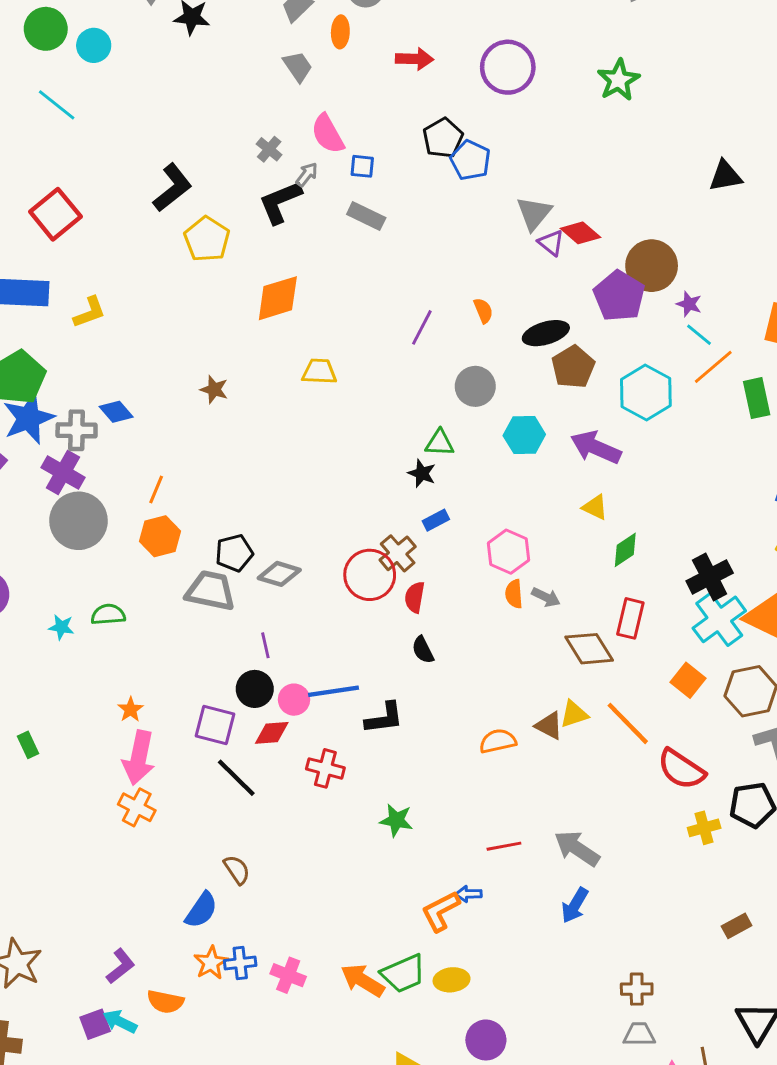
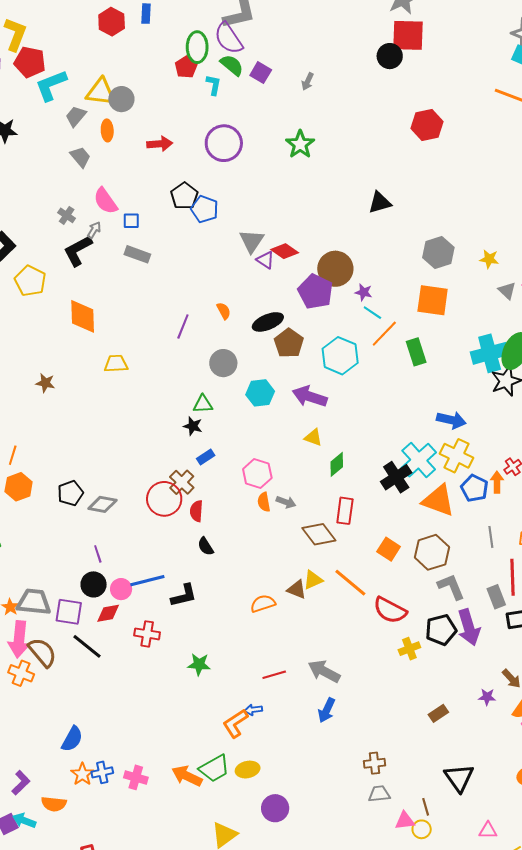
orange diamond: (278, 298) -> (83, 316), turned -69
gray trapezoid: (211, 591) -> (34, 602), moved
cyan cross: (719, 619) -> (419, 460), moved
brown semicircle: (237, 870) -> (42, 652), moved, size x1.5

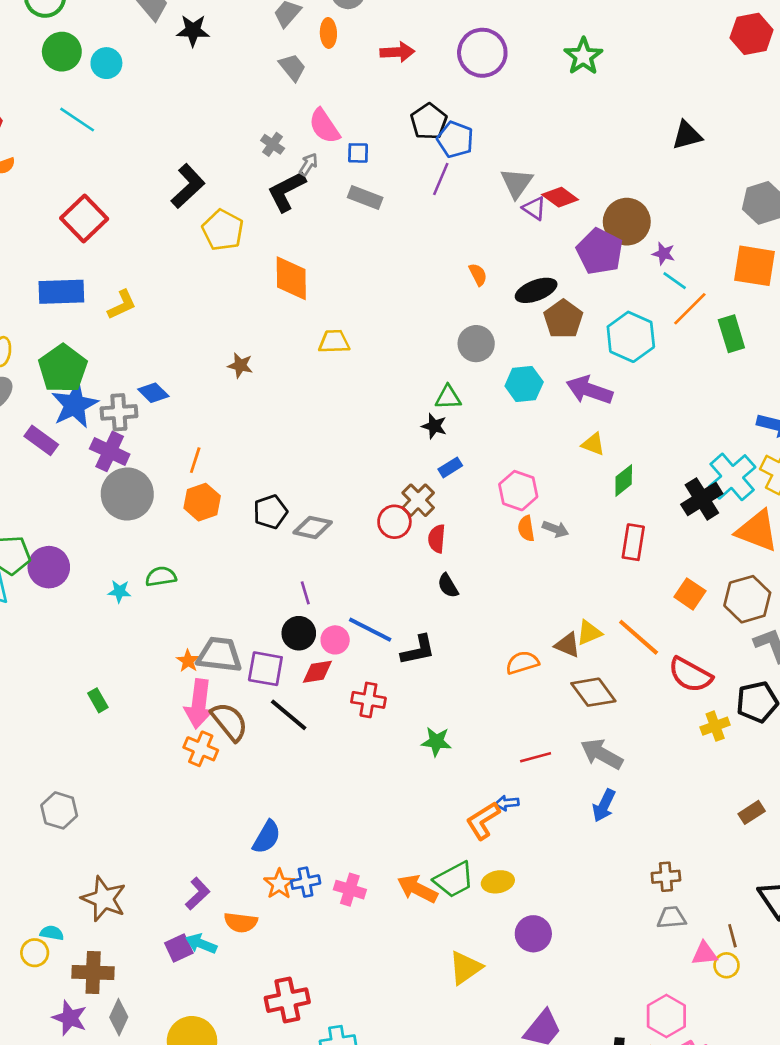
purple line: (183, 327) -> (441, 179), moved
red circle: (164, 499) -> (394, 522), size x0.7
brown diamond: (319, 534) -> (593, 692), moved
blue line: (147, 581) -> (370, 630), turned 40

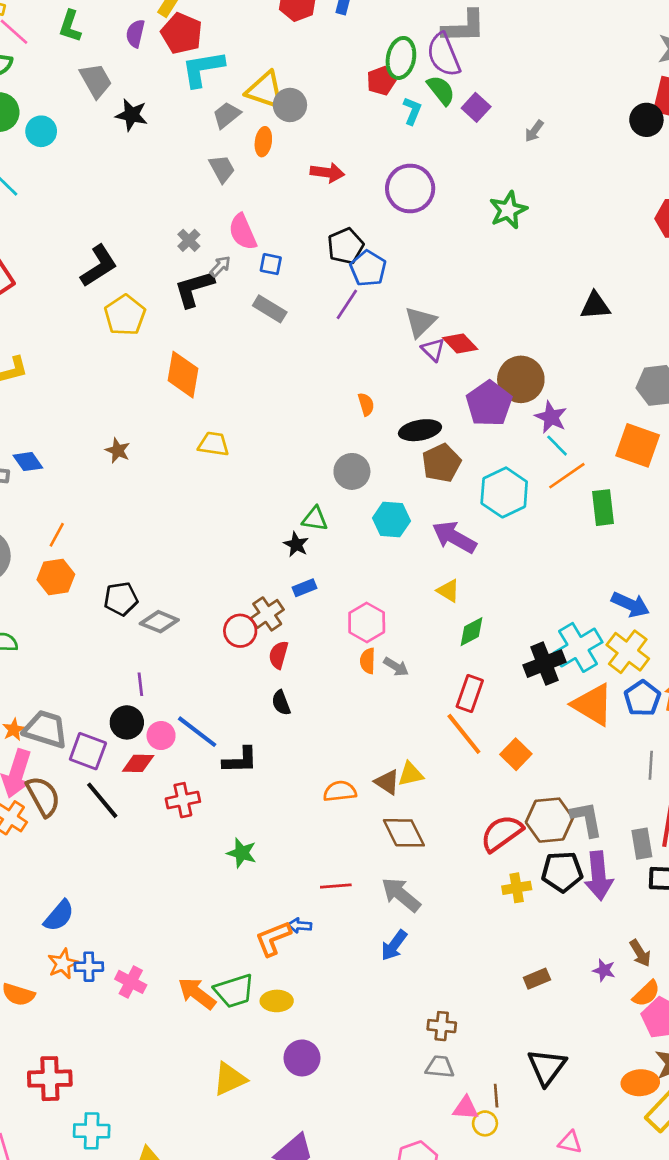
purple star: (663, 254) -> (551, 417), size x1.4
brown hexagon: (747, 599) -> (549, 820), moved
orange line: (639, 637) -> (464, 734), moved
red semicircle: (690, 675) -> (502, 833), turned 105
red cross: (368, 700) -> (183, 800), turned -32

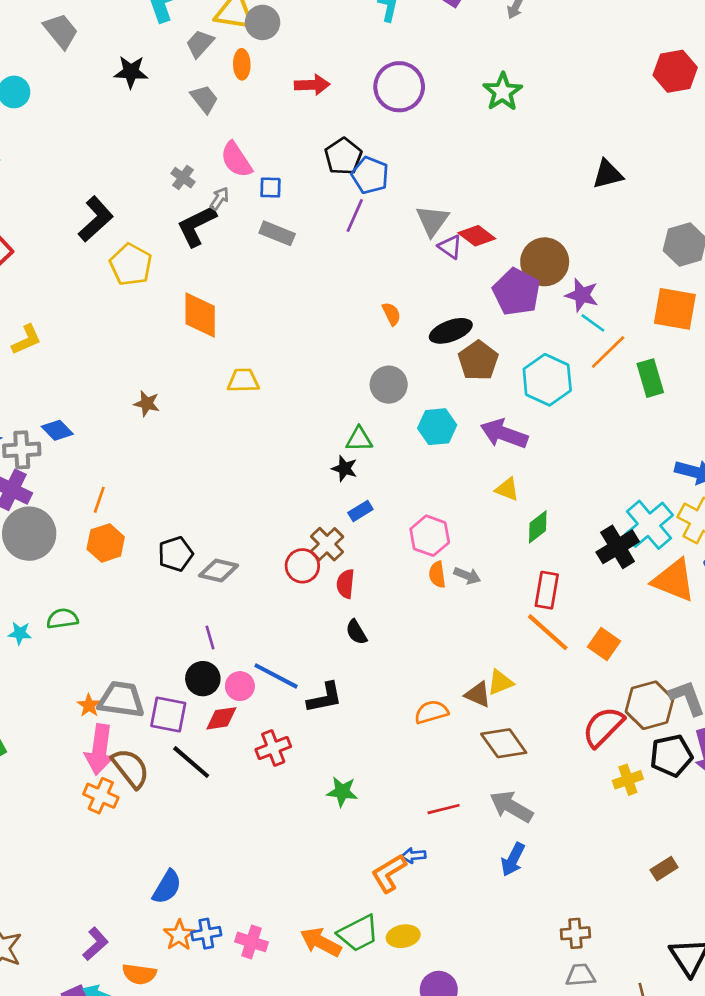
black star: (132, 115) -> (131, 72), moved

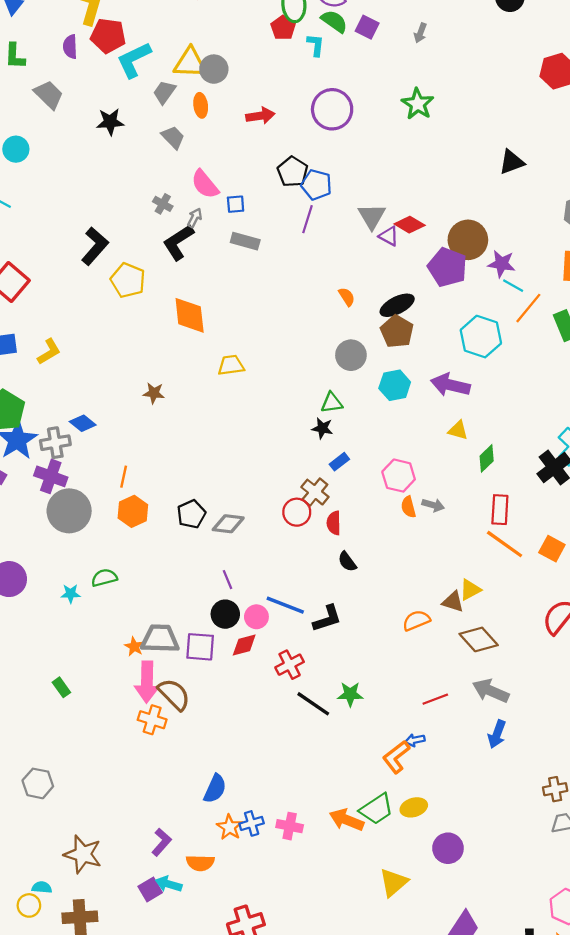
brown pentagon: (478, 361) -> (397, 331), moved
black line: (191, 762) -> (313, 704), moved

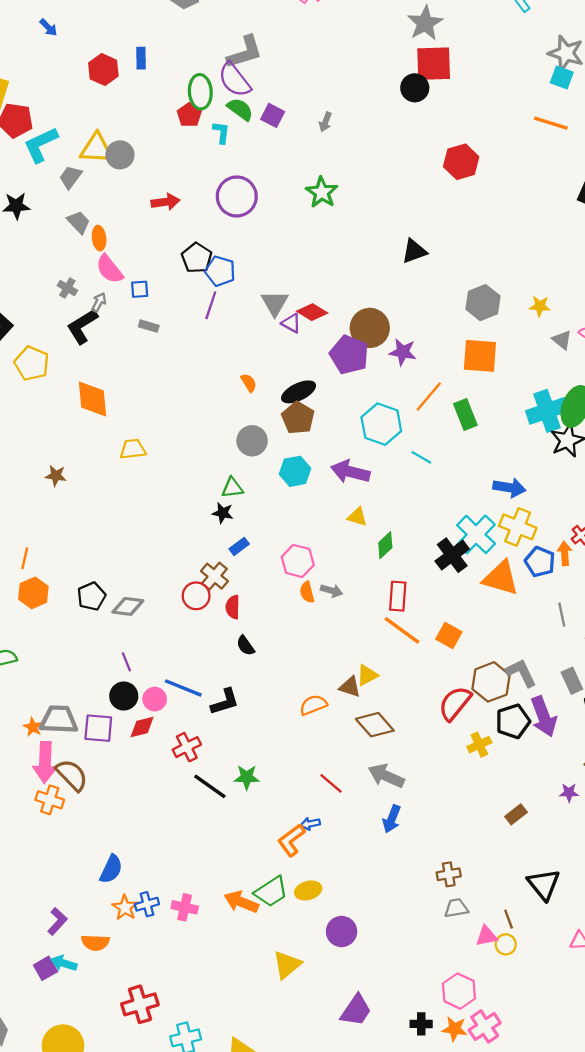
orange ellipse: (201, 105) -> (99, 238), moved
gray rectangle: (245, 241) -> (149, 326), size x0.7
cyan line: (513, 286) -> (421, 457), moved
red line: (435, 699) -> (331, 783), turned 60

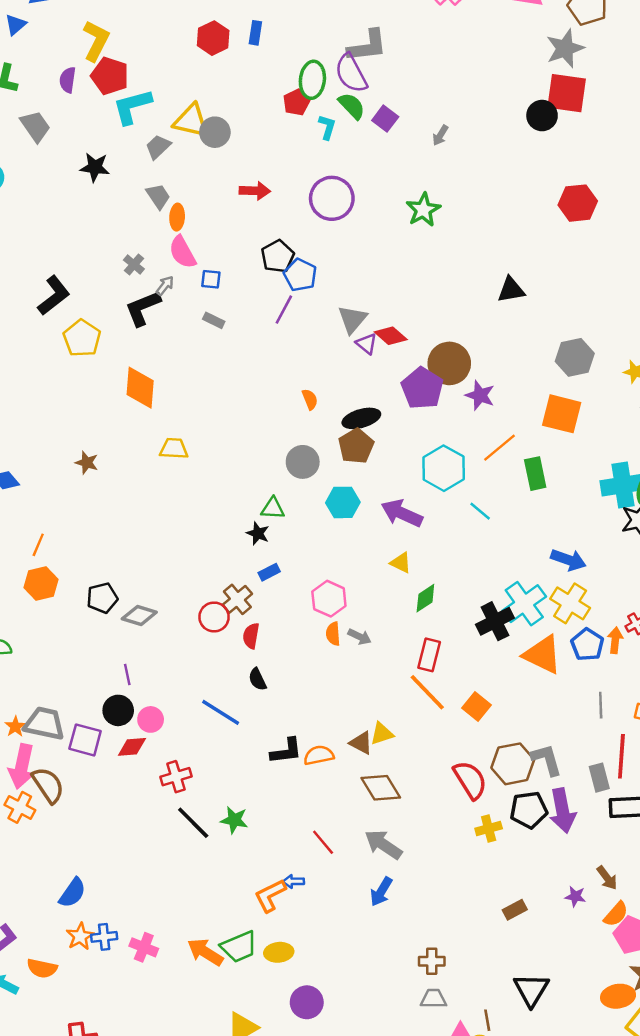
blue line: (183, 688) -> (221, 712), moved
black L-shape: (225, 702) -> (286, 751), moved
red semicircle: (455, 703) -> (470, 780), turned 99

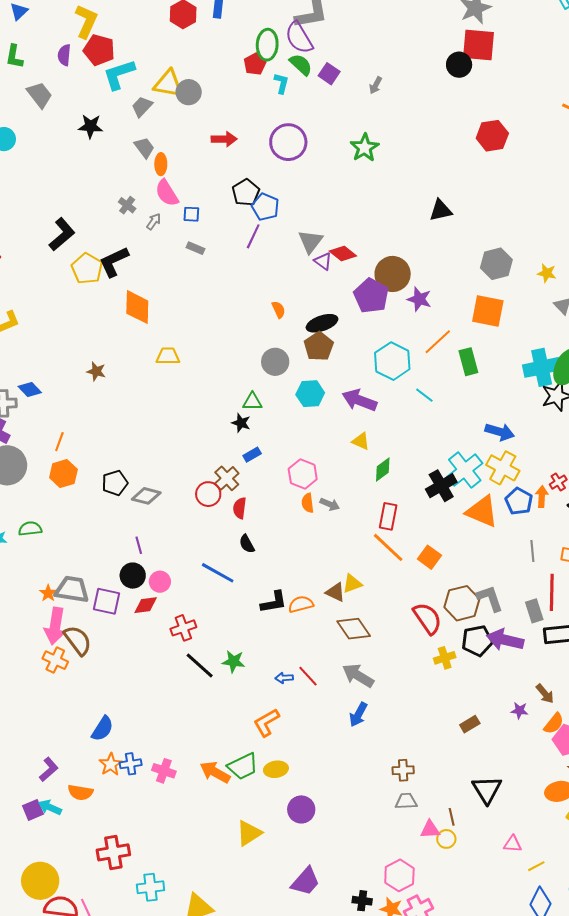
black L-shape: (143, 308) -> (114, 262), moved
purple arrow: (562, 811) -> (505, 640), turned 117
blue arrow: (293, 881) -> (284, 678), moved

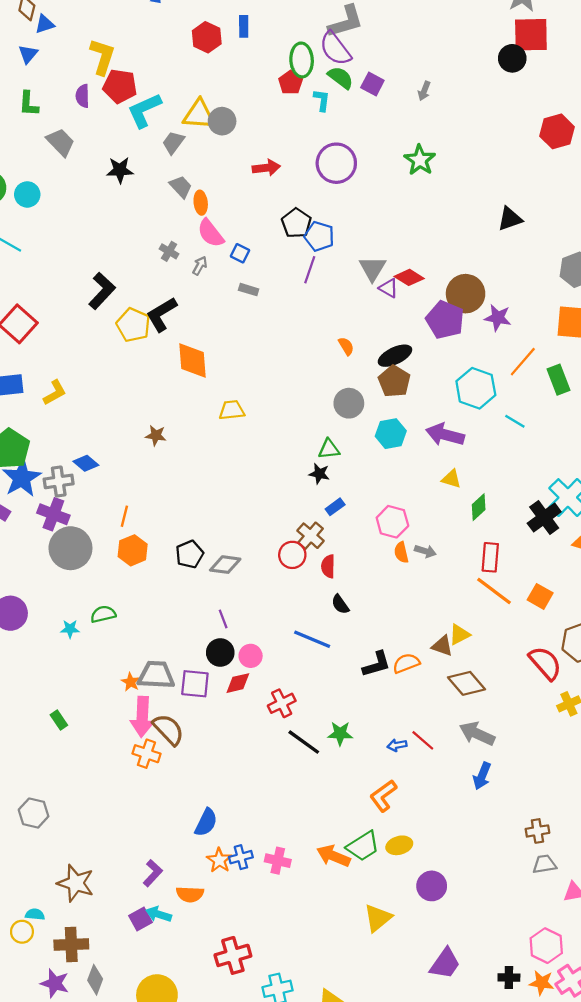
blue square: (191, 214) -> (240, 253), turned 30

